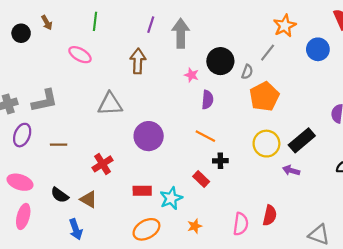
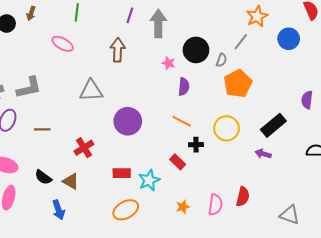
brown arrow: (47, 23) -> (31, 13), turned 48
yellow circle: (266, 144) -> (227, 128), moved
orange star: (195, 226) -> (183, 207), moved

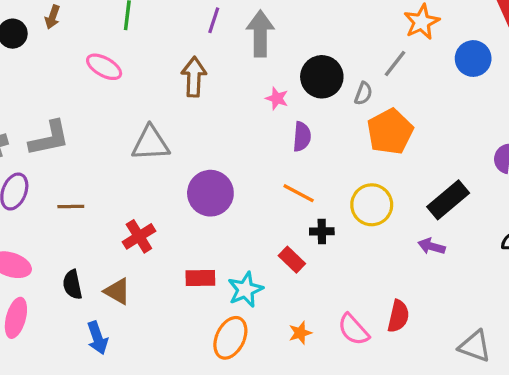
black semicircle: (43, 177) -> (72, 285), turned 42
pink semicircle: (215, 205) -> (353, 329), turned 130
orange ellipse: (126, 210) -> (230, 338), moved, turned -35

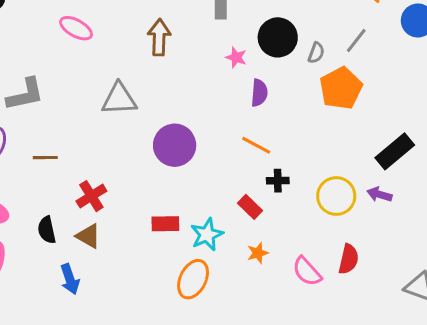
gray line: (395, 63) -> (356, 41), moved
yellow circle: (372, 205) -> (336, 196), moved
red cross: (139, 236) -> (91, 196), moved
orange star: (300, 333) -> (258, 253), moved

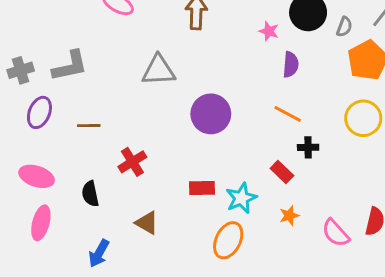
yellow circle: (336, 196) -> (363, 118), moved
brown triangle: (88, 236) -> (147, 223), moved
blue arrow: (70, 279) -> (99, 253), moved, turned 48

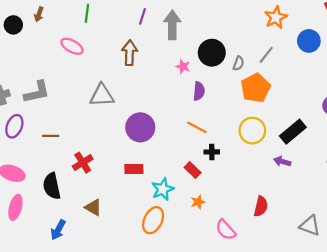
red rectangle: (202, 188) -> (134, 169), moved
black semicircle: (90, 194) -> (52, 186), size x1.4
pink semicircle: (336, 233) -> (226, 230), moved

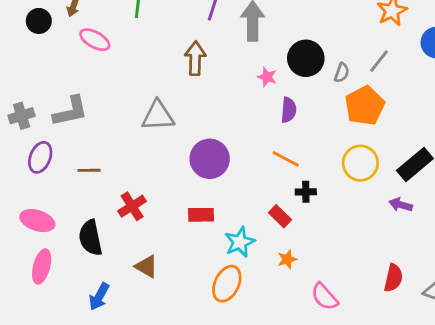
pink ellipse: (72, 46) -> (95, 40), moved
red semicircle: (261, 206) -> (393, 278), moved

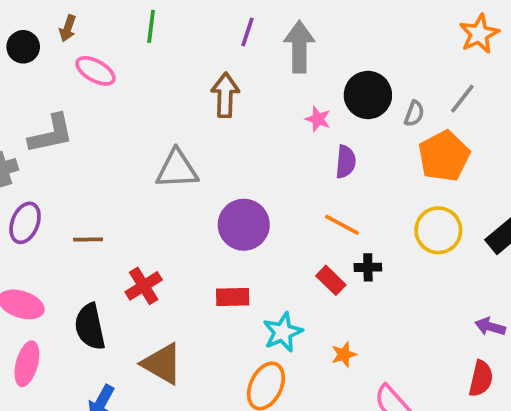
gray L-shape: (70, 111) -> (51, 134), moved
purple arrow: (401, 205) -> (490, 327), moved
red rectangle: (280, 216) -> (331, 280), moved
brown triangle: (146, 266) -> (162, 364), size x1.4

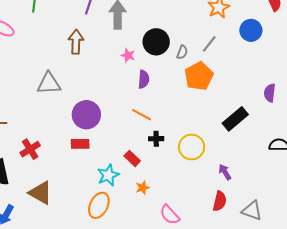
yellow circle: (438, 230) -> (192, 147), moved
red rectangle: (331, 280) -> (132, 158), moved
red rectangle: (233, 297) -> (80, 144), moved
purple arrow: (490, 327) -> (225, 172), turned 42

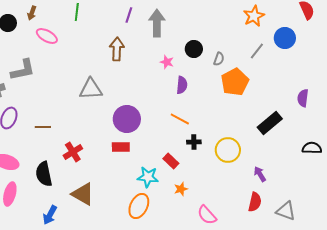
black circle: (156, 42) -> (194, 49), size x0.7
gray line: (209, 44) -> (257, 51), moved
cyan star: (108, 175) -> (148, 177), turned 30

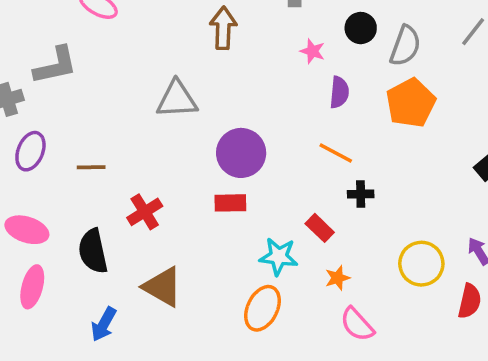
gray semicircle: (219, 59) -> (405, 46), size x1.6
orange pentagon: (235, 82) -> (411, 103), moved
yellow circle: (228, 150) -> (421, 264), moved
pink semicircle: (207, 215) -> (357, 324), moved

